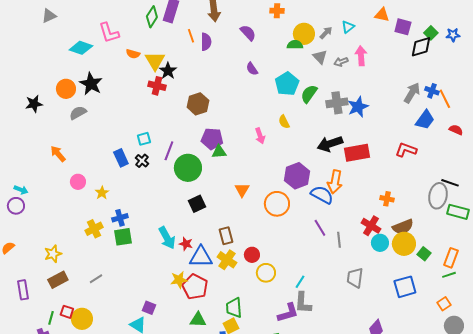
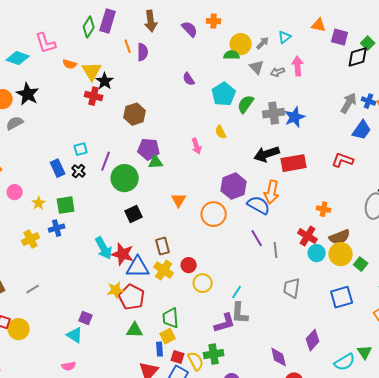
purple semicircle: (248, 33) -> (190, 29), moved
green square: (123, 237) -> (66, 205), moved
red star: (186, 244) -> (123, 254), size x1.6

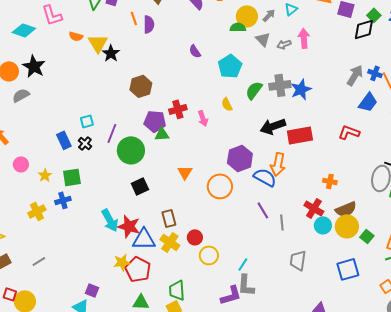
red cross: (94, 96) -> (178, 109), moved, turned -30
green semicircle: (246, 104) -> (254, 90), moved

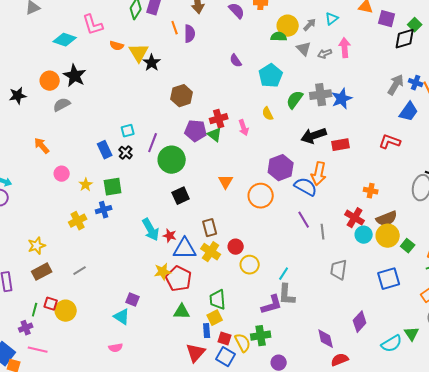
green triangle: (162, 134) -> (215, 135), moved, turned 42
red rectangle: (300, 135) -> (341, 145), size x0.7
red star: (129, 226) -> (170, 236), size x0.6

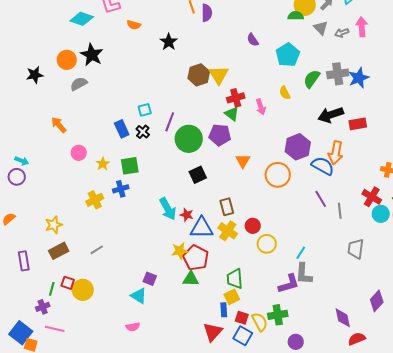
yellow triangle: (139, 53) -> (219, 75), moved
purple pentagon: (196, 131) -> (220, 135), moved
green triangle: (182, 312) -> (191, 279), moved

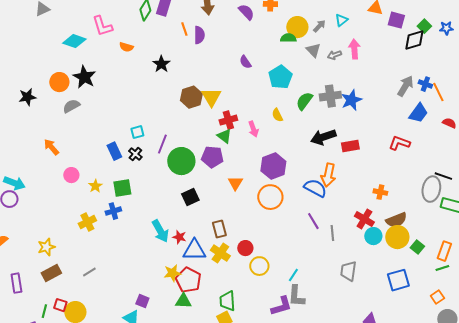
purple hexagon: (298, 147) -> (273, 166), moved
cyan arrow: (22, 161) -> (14, 183), size x1.5

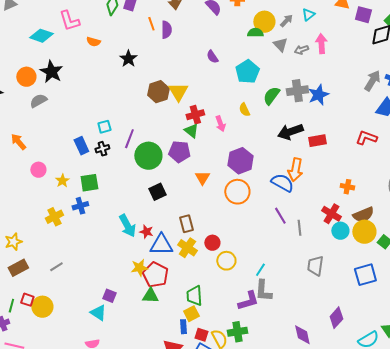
black cross: (135, 154) -> (102, 149), turned 32

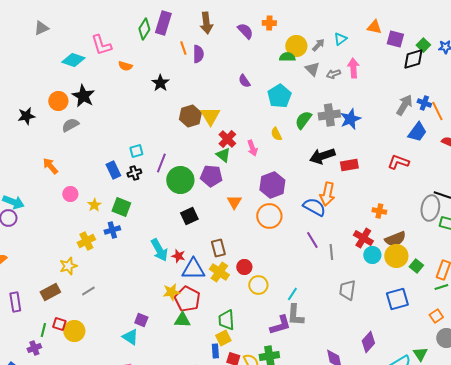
red cross: (195, 115) -> (227, 139), turned -30
green square: (89, 183) -> (121, 207), turned 30
yellow star: (13, 242) -> (68, 266), moved

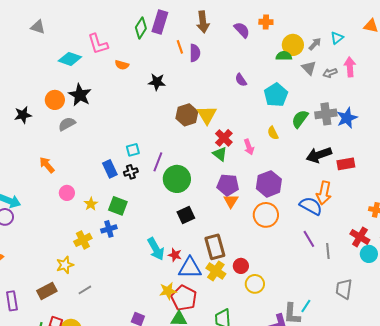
gray triangle: (41, 28) -> (38, 27), turned 42
black star: (160, 83) -> (157, 82), turned -30
purple pentagon: (211, 176) -> (228, 185), moved
brown rectangle: (218, 248) -> (215, 247), size x1.4
cyan line: (292, 294) -> (306, 306), moved

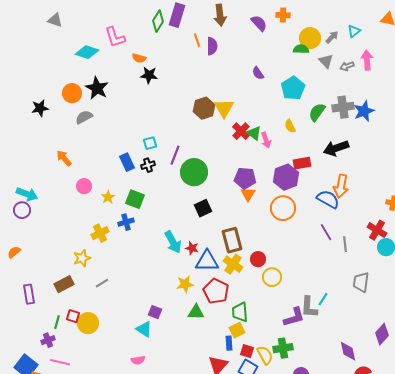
black star: (157, 82) -> (149, 75), moved
green triangle: (220, 154) -> (254, 133), moved
red rectangle: (346, 164) -> (302, 163), moved
red pentagon: (184, 298) -> (216, 291), moved

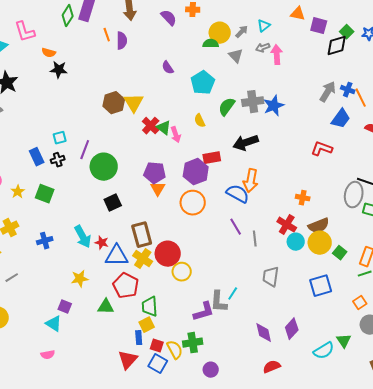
gray arrow: (347, 66) -> (263, 48), moved
blue cross: (126, 222) -> (45, 241), moved
red circle: (258, 259) -> (168, 254), size x1.6
yellow star: (185, 284) -> (80, 279), moved
purple diamond: (348, 351) -> (264, 333), moved

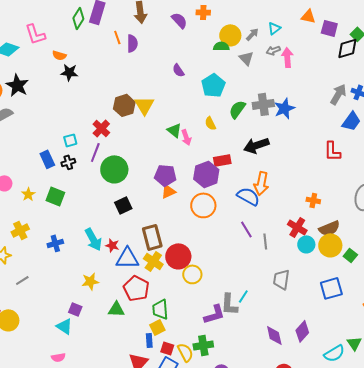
red cross: (151, 126) -> (101, 128), moved
red L-shape: (322, 149) -> (332, 151), turned -110
orange triangle: (158, 189) -> (168, 191), turned 35

